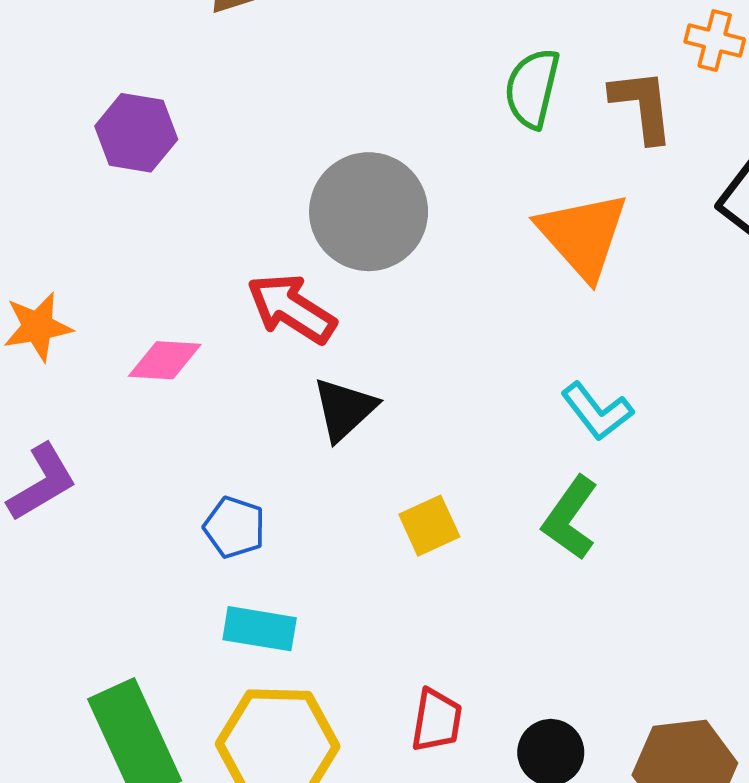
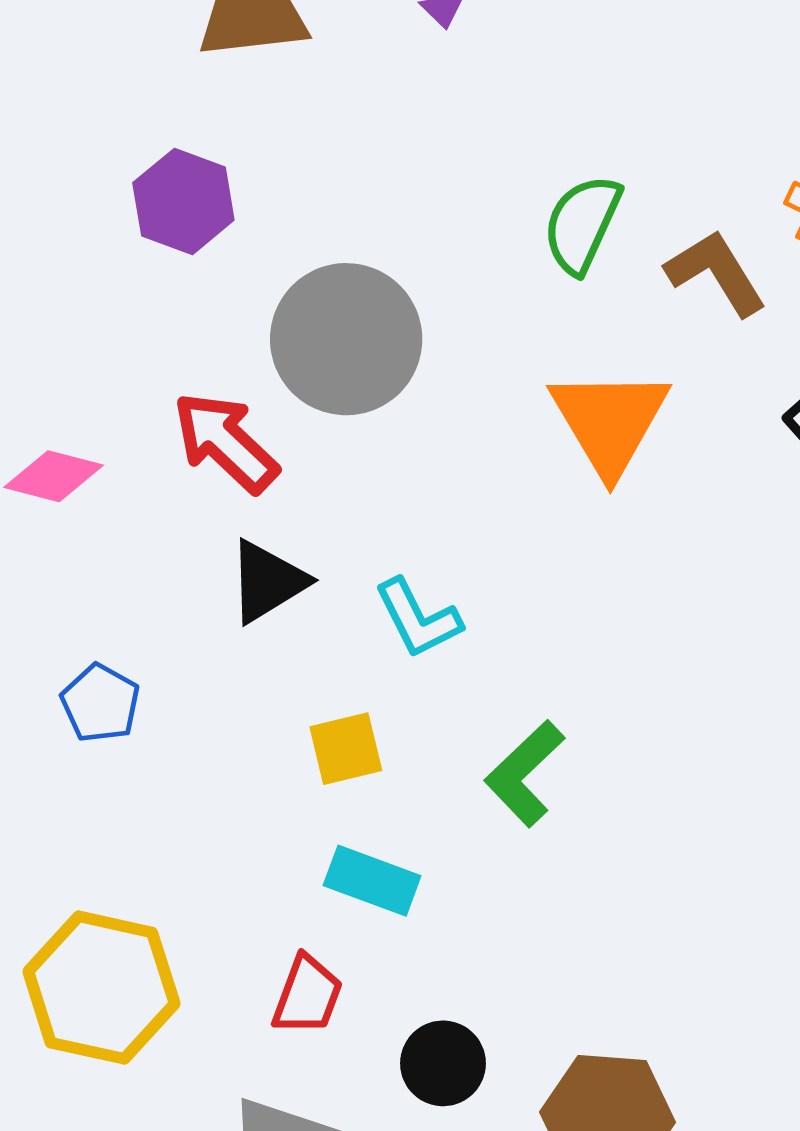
brown L-shape: (642, 106) -> (716, 273), turned -36
purple hexagon: (136, 133) -> (183, 201), moved
cyan L-shape: (597, 411) -> (418, 618), moved
cyan rectangle: (260, 629) -> (372, 881), moved

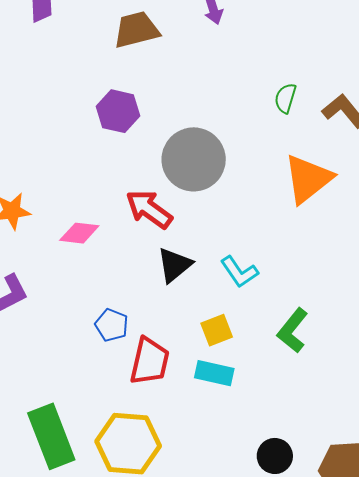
green semicircle: (582, 224) -> (285, 98), size x0.7
orange triangle: (610, 421) -> (308, 179), turned 30
cyan rectangle: (372, 881) -> (214, 373), moved
red trapezoid: (307, 995) -> (150, 361), moved, size x1.4

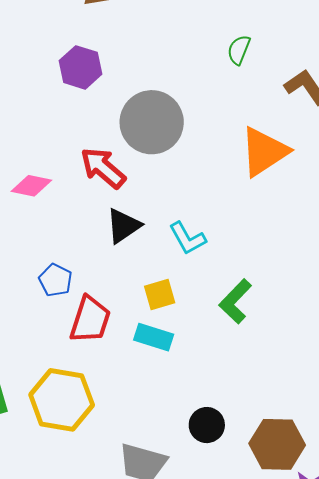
green semicircle: (285, 98) -> (239, 50), moved

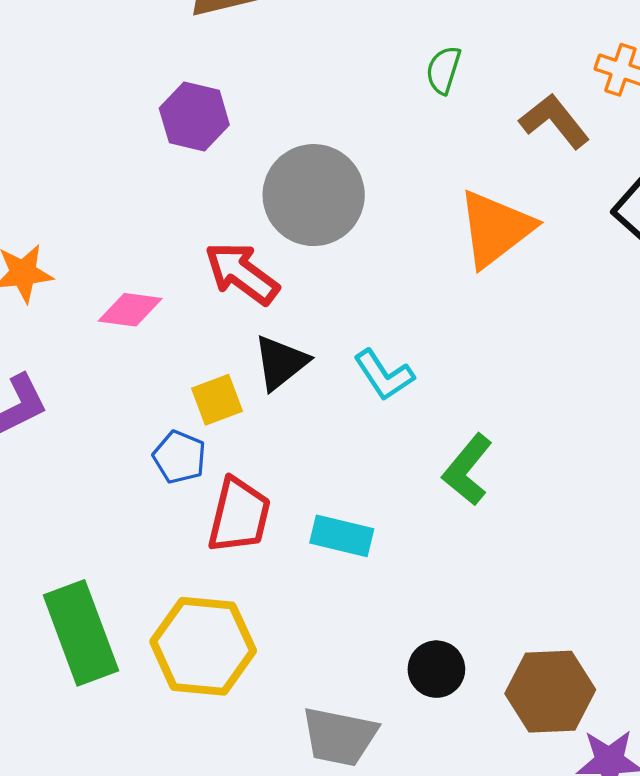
yellow square: (160, 294) -> (217, 400), moved

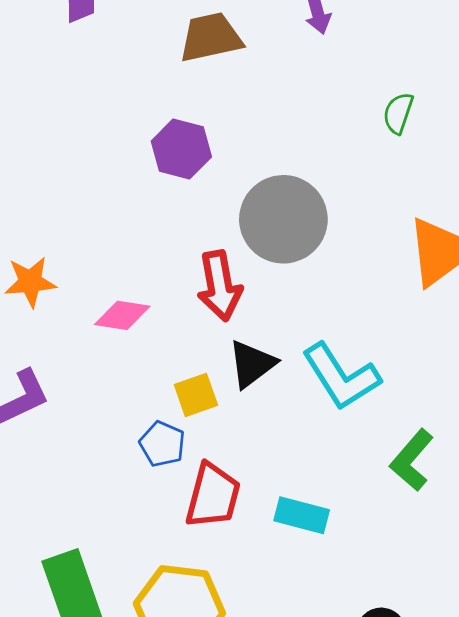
red arrow: (242, 273) -> (220, 286), turned -138
cyan L-shape: (384, 375) -> (341, 377), size x1.5

